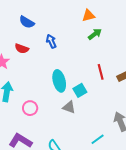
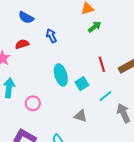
red semicircle: (22, 49) -> (22, 44), turned 144
gray triangle: (69, 107) -> (81, 116), moved
cyan line: (98, 139) -> (105, 96), moved

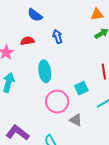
cyan ellipse: (61, 75) -> (45, 71), moved
pink circle: (33, 103) -> (57, 102), moved, size x1.5

